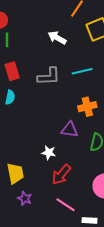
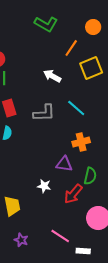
cyan line: (82, 71) -> (76, 108), turned 54
red arrow: (61, 174) -> (73, 194), moved
purple star: (25, 198) -> (21, 240), moved

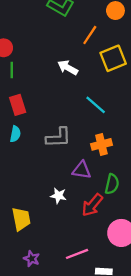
gray L-shape: (44, 113) -> (58, 137), moved
pink line: (60, 236) -> (77, 254), turned -54

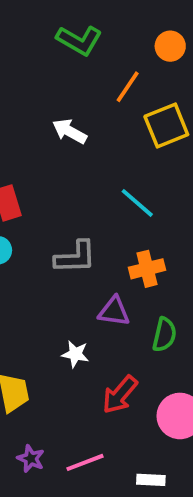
white arrow: (68, 68) -> (70, 131), moved
red arrow: (92, 205) -> (120, 395), moved
pink line: (77, 254) -> (85, 462), moved

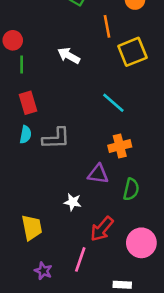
orange line: (128, 87) -> (107, 26), turned -45
gray L-shape: (75, 257) -> (56, 138), moved
pink line: (85, 462) -> (80, 259), moved, turned -50

